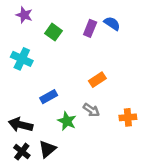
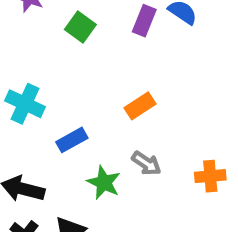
cyan cross: (22, 59) -> (25, 104), moved
orange rectangle: (97, 80) -> (140, 106), moved

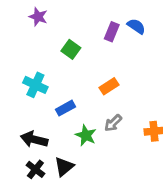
green square: (80, 27) -> (71, 49), moved
gray arrow: (146, 163) -> (113, 123), turned 102

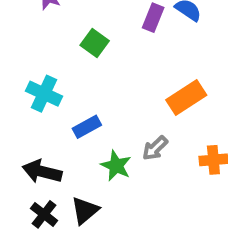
orange rectangle: (109, 86) -> (186, 98), moved, size x1.4

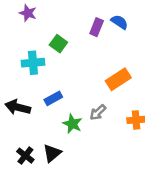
cyan cross: (44, 94) -> (33, 63), moved, turned -30
black arrow: (42, 172) -> (18, 107), moved

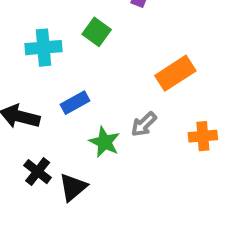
green square: (58, 44) -> (97, 32), moved
black cross: (25, 156) -> (38, 172), moved

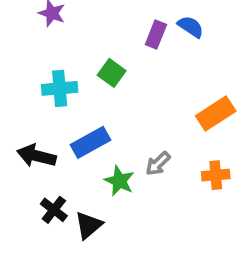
orange rectangle: (175, 73) -> (216, 113), moved
blue rectangle: (75, 103) -> (90, 142), size x1.4

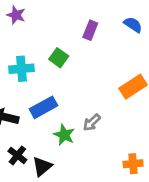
blue semicircle: (191, 27) -> (133, 25), moved
orange cross: (216, 175) -> (133, 164), moved

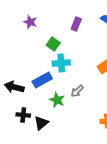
purple star: (16, 15) -> (30, 22), moved
cyan cross: (21, 69) -> (61, 63), moved
black cross: (17, 155) -> (23, 115), turned -32

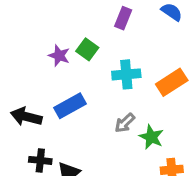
purple star: (30, 22) -> (59, 56), moved
cyan cross: (61, 63) -> (126, 74), moved
green star: (57, 100) -> (151, 137), moved

